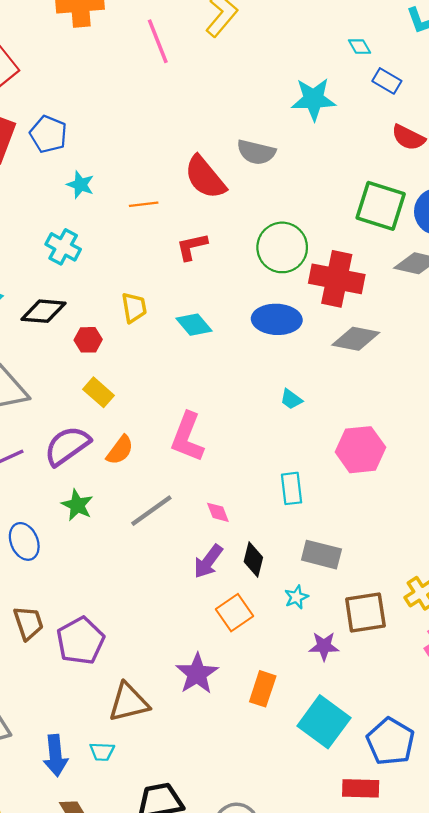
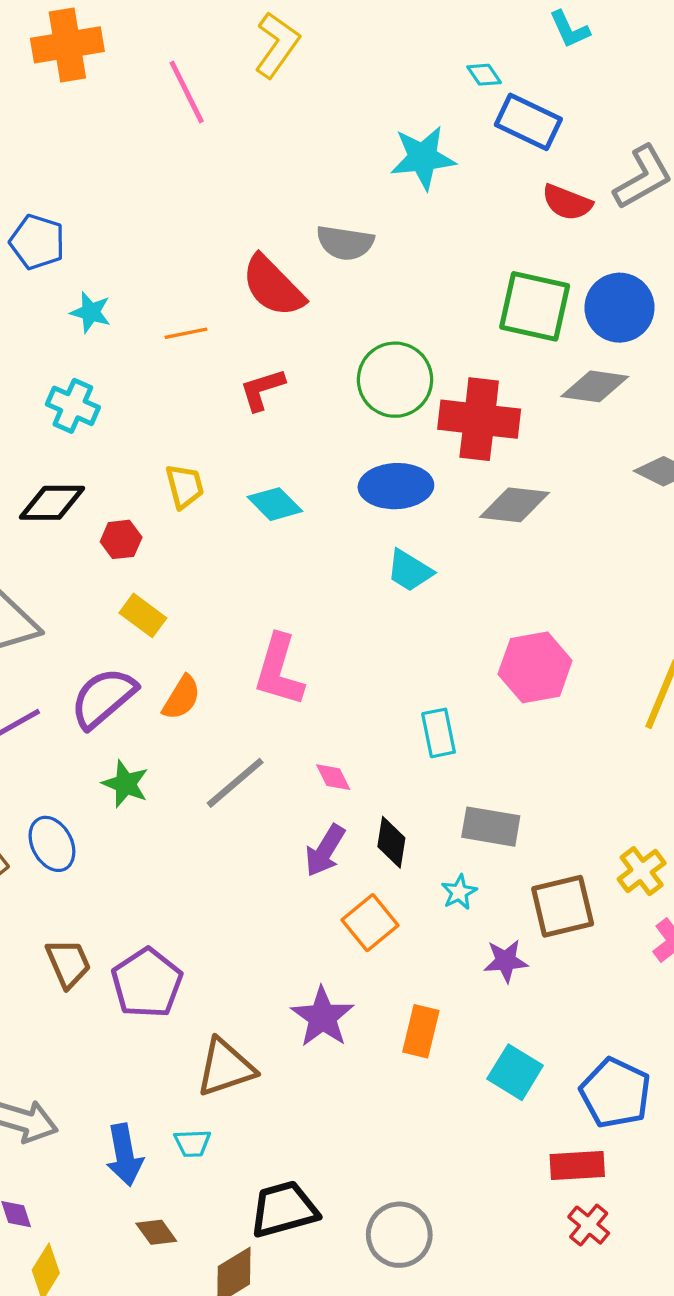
blue rectangle: (387, 81) -> (528, 122), size x1.5
cyan trapezoid: (291, 399) -> (410, 571), moved, size x1.4
cyan square: (324, 722) -> (515, 1072), size x0.7

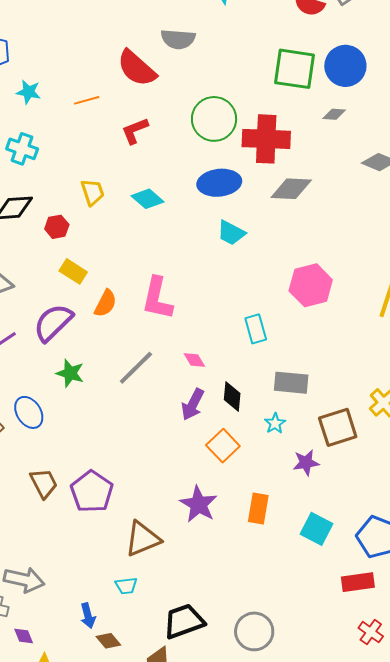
gray diamond: (595, 386) -> (334, 114), size x0.6
orange semicircle: (181, 698) -> (105, 303), moved
blue arrow: (124, 1155) -> (88, 616), moved, size x0.7
red cross: (589, 1225) -> (371, 632), moved

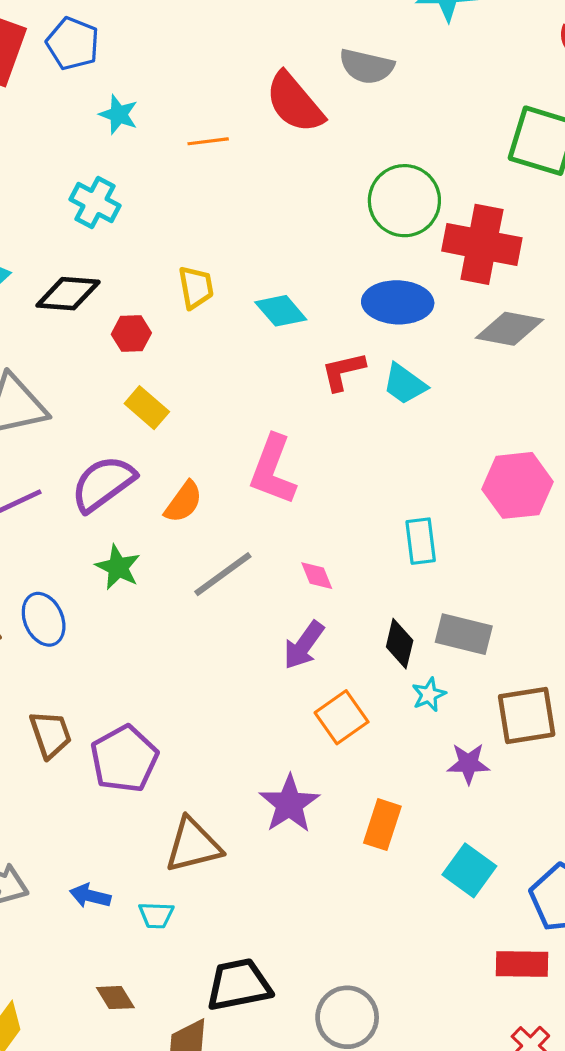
red L-shape: (135, 131) -> (343, 371), moved
orange semicircle: (105, 303) -> (183, 502), moved
black diamond: (232, 396) -> (400, 644), moved
blue arrow: (88, 616) -> (90, 896), moved, turned 110

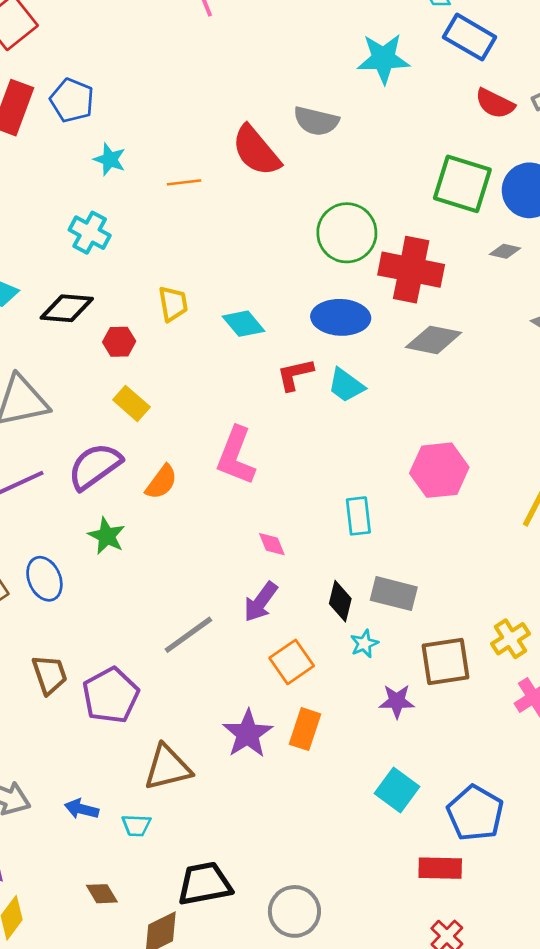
gray line: (223, 574) -> (188, 635), moved
orange rectangle: (382, 825) -> (305, 729), moved

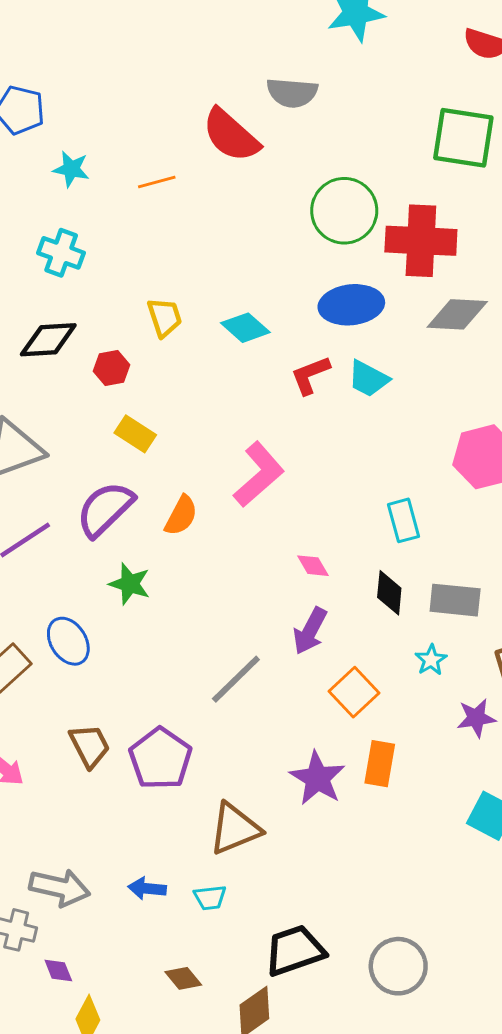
pink L-shape: (236, 456) -> (259, 474), turned -144
black diamond: (340, 601) -> (389, 593), moved

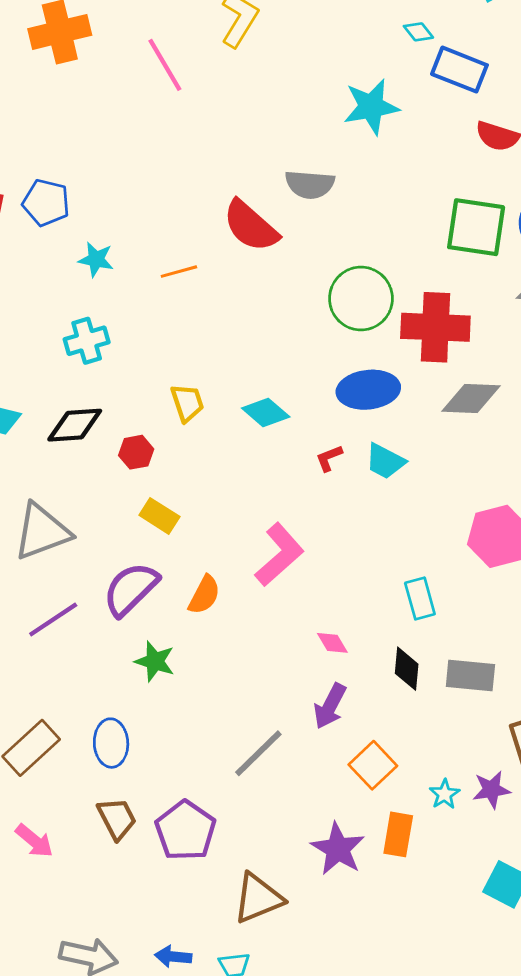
cyan cross: (61, 253) -> (87, 341), turned -36
red L-shape: (310, 375) -> (329, 458), size x0.7
blue ellipse: (68, 641) -> (111, 743), moved, turned 30
cyan star: (431, 660) -> (445, 794), moved

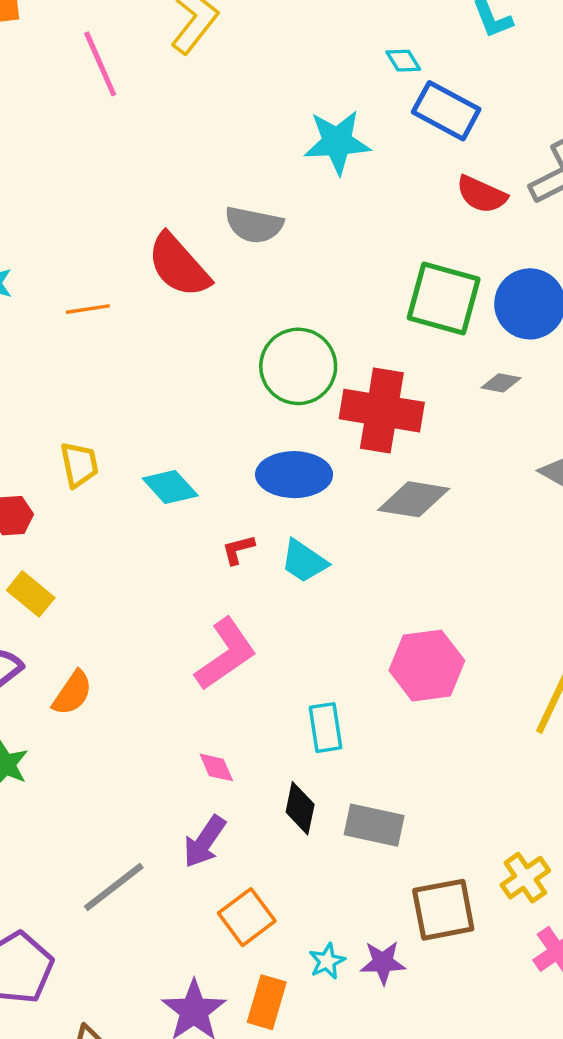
pink L-shape: (279, 555) -> (226, 654), moved

